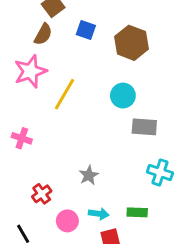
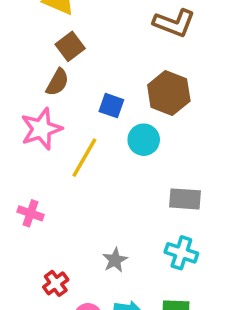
blue square: (86, 30) -> (111, 106), moved
cyan circle: (123, 96) -> (144, 140), moved
cyan cross: (160, 172) -> (181, 253), moved

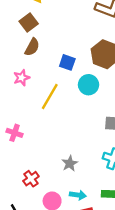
brown square: (70, 46) -> (29, 22), moved
pink star: (41, 129) -> (22, 78), size x0.6

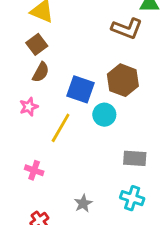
blue square: (67, 62) -> (80, 89), size x1.5
pink cross: (15, 133) -> (34, 170), moved

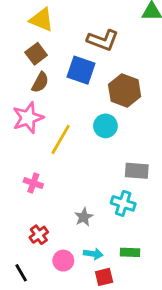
brown L-shape: (127, 28) -> (103, 40), moved
blue square: (80, 89) -> (81, 70), moved
pink star: (29, 107) -> (28, 118), size x1.6
cyan cross: (132, 198) -> (123, 203), moved

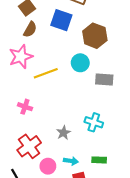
yellow line: (61, 139) -> (46, 73), turned 40
gray rectangle: (137, 171) -> (104, 80), moved
red cross: (39, 235) -> (29, 146), size x1.6

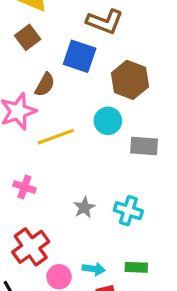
brown semicircle: (30, 29) -> (45, 85), moved
gray star: (64, 133) -> (84, 207), moved

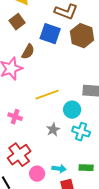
brown hexagon: (130, 80) -> (82, 36), moved
cyan circle: (108, 121) -> (72, 110), moved
yellow line: (56, 137) -> (47, 95), moved

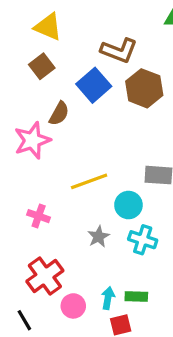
blue square: (50, 34) -> (94, 85), turned 30
green rectangle: (86, 168) -> (136, 296), moved
cyan arrow: (59, 169) -> (108, 298), turned -88

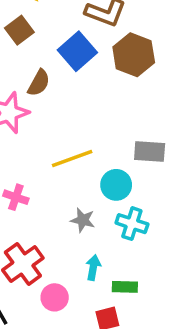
gray star: (99, 237) -> (83, 220), turned -30
cyan arrow: (108, 298) -> (93, 268), moved

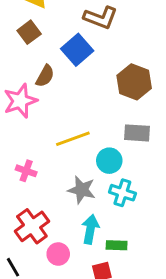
brown hexagon: (134, 55) -> (134, 82), moved
gray star: (83, 220) -> (82, 190), size x1.4
cyan arrow: (93, 268) -> (90, 229), size x1.4

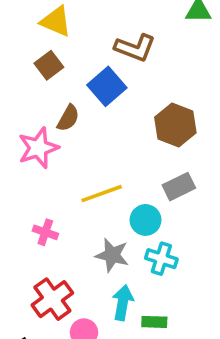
gray rectangle: (137, 133) -> (179, 187), turned -30

